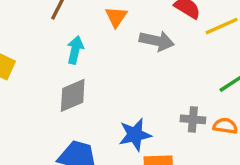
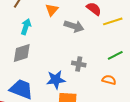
gray cross: (193, 119) -> (79, 64), moved

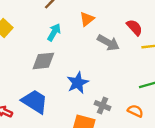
gray cross: (79, 64) -> (102, 106), moved
blue star: (56, 80) -> (78, 83), moved, turned -30

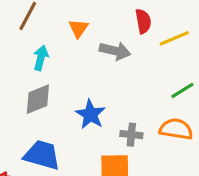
red semicircle: (134, 27) -> (143, 21), turned 48
orange semicircle: (135, 111) -> (176, 129), size x1.5

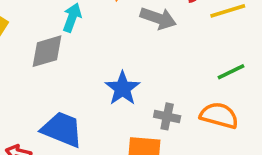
gray diamond: (38, 99) -> (47, 51), moved

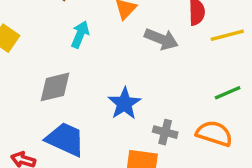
gray diamond: (47, 51) -> (55, 87), moved

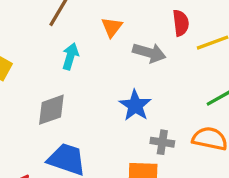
blue star: (124, 103) -> (135, 105), moved

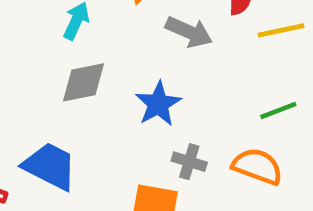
gray diamond: (51, 110) -> (83, 82), moved

